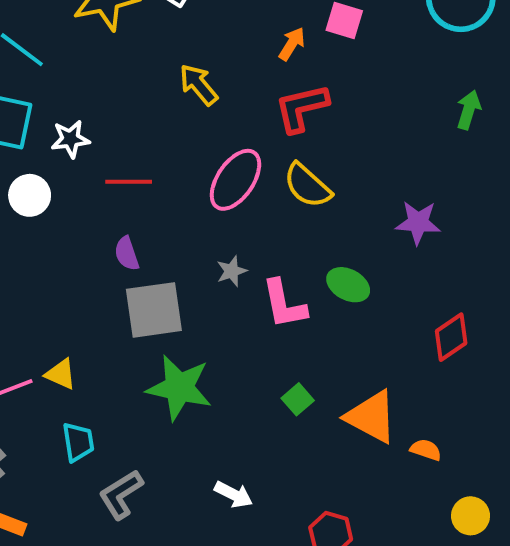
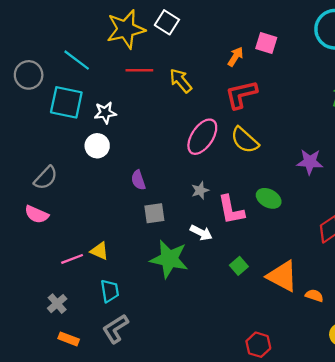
red line: (129, 182) -> (139, 70), moved
white circle: (30, 195) -> (97, 146), moved
gray square: (154, 310) -> (154, 213), size x0.6
gray L-shape: (121, 494) -> (115, 329), moved
white arrow: (234, 494) -> (201, 233), moved

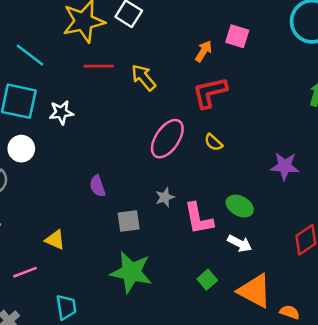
yellow semicircle: (245, 140) -> (214, 142), size x0.6
white circle: (97, 146) -> (21, 149), moved
gray square: (154, 213) -> (129, 221), moved
white arrow: (201, 233) -> (240, 243), moved
yellow triangle: (99, 251) -> (55, 240), moved

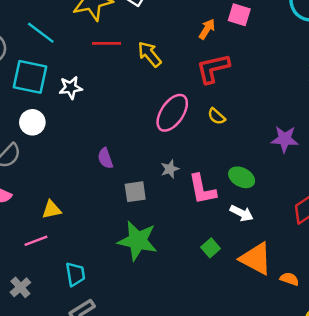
yellow triangle: (55, 240) -> (51, 210), moved, turned -36

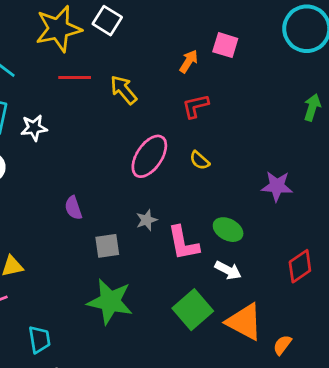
red L-shape: (213, 69) -> (195, 106), size x0.7
green square: (211, 248) -> (193, 310), size x1.8
orange semicircle: (289, 279) -> (282, 345), turned -72

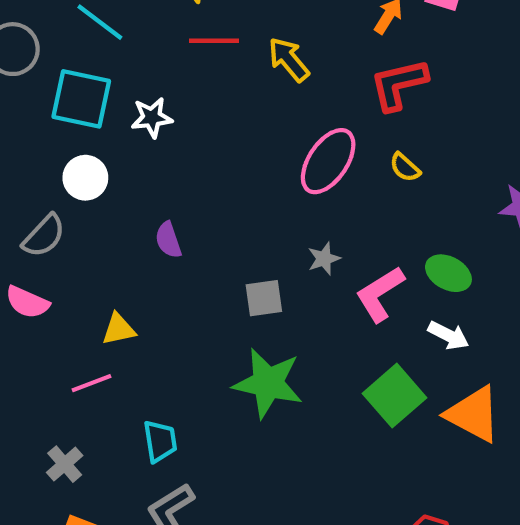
red L-shape: (195, 106) -> (399, 84), size x1.4
purple semicircle: (73, 208) -> (168, 240), moved
pink L-shape: (183, 243) -> (380, 294), turned 69

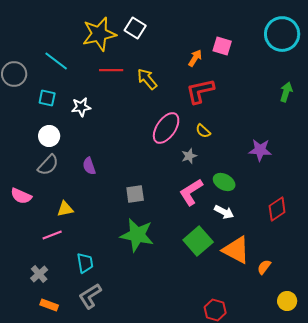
cyan square: (81, 99) -> (47, 98), size x0.6
gray semicircle: (44, 236) -> (48, 165), moved
gray star: (324, 259) -> (189, 156), moved

